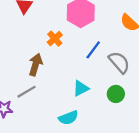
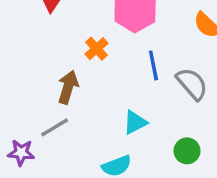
blue line: (93, 50) -> (153, 65), turned -48
green circle: (116, 94) -> (187, 151), moved

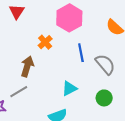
green circle: (187, 151) -> (104, 98), moved

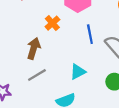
gray line: (19, 92) -> (37, 75), moved

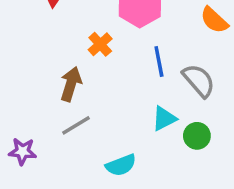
cyan triangle: (78, 72) -> (164, 119), moved

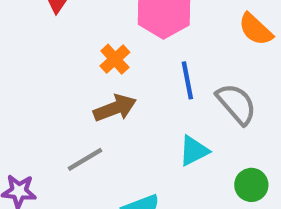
brown arrow: (71, 84) -> (115, 108), moved, turned 52
green circle: (197, 136) -> (251, 185), moved

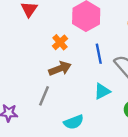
gray line: (85, 159) -> (44, 96), turned -36

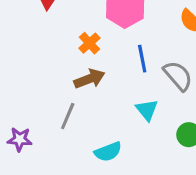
cyan triangle: (102, 91) -> (147, 110), turned -42

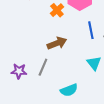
orange cross: (89, 43) -> (57, 10), moved
purple star: (20, 139) -> (19, 71), moved

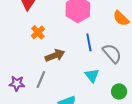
orange cross: (57, 10) -> (38, 32), moved

